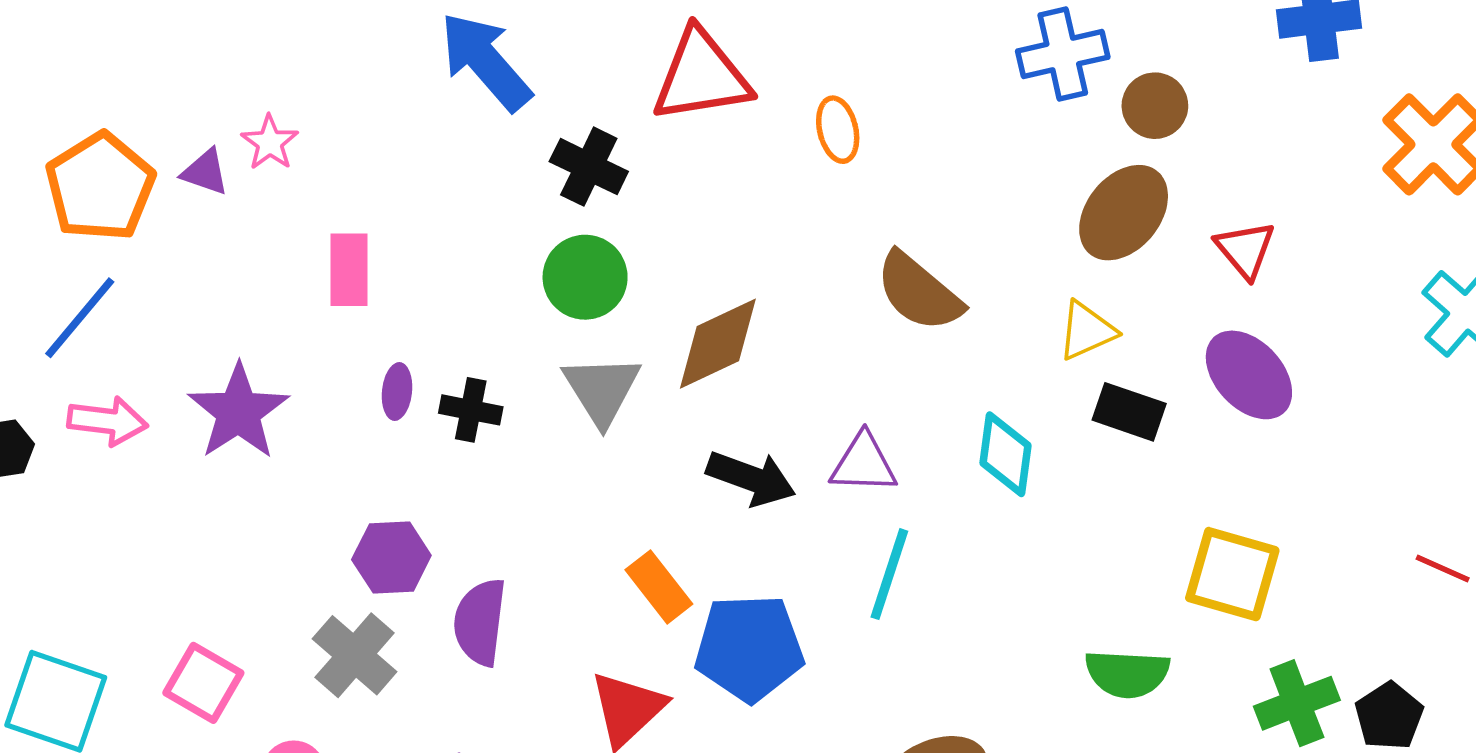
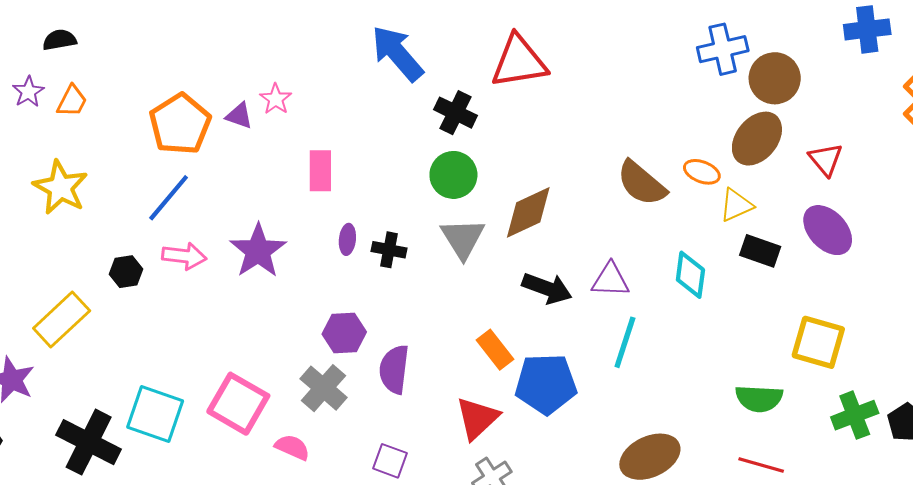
brown circle: (1155, 106) -> (775, 78), size x1.4
orange ellipse: (838, 130) -> (702, 172), moved, turned -56
pink square: (203, 683) -> (238, 404), size x1.4

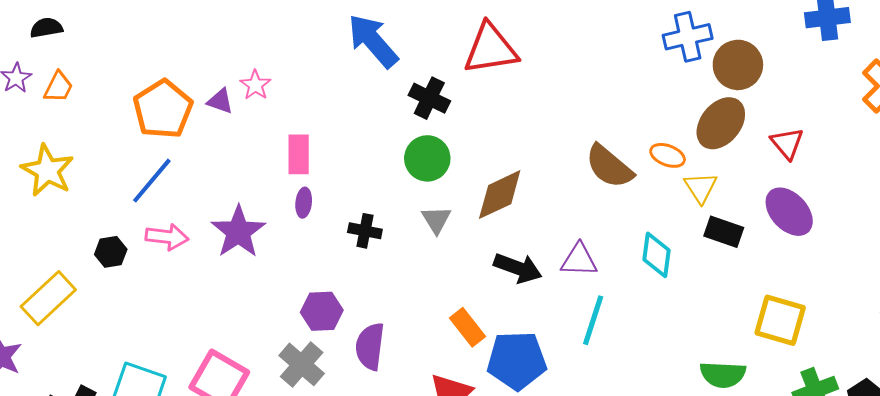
yellow triangle: (736, 205) -> (701, 188), turned -39
gray triangle: (463, 238) -> (436, 220), size x0.7
purple ellipse: (347, 239) -> (304, 203), moved

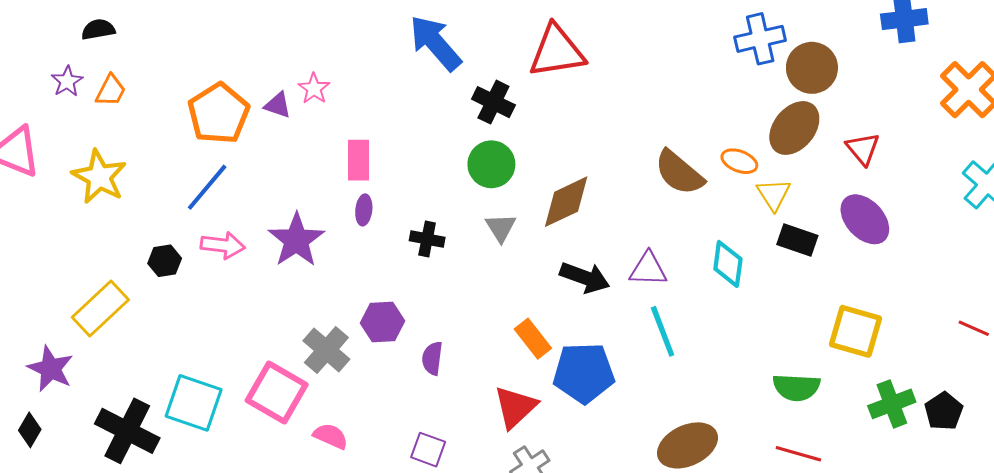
cyan line: (593, 320) -> (663, 331), turned -39
purple semicircle: (370, 346) -> (432, 358), size x0.7
gray cross: (302, 364) -> (326, 350), moved

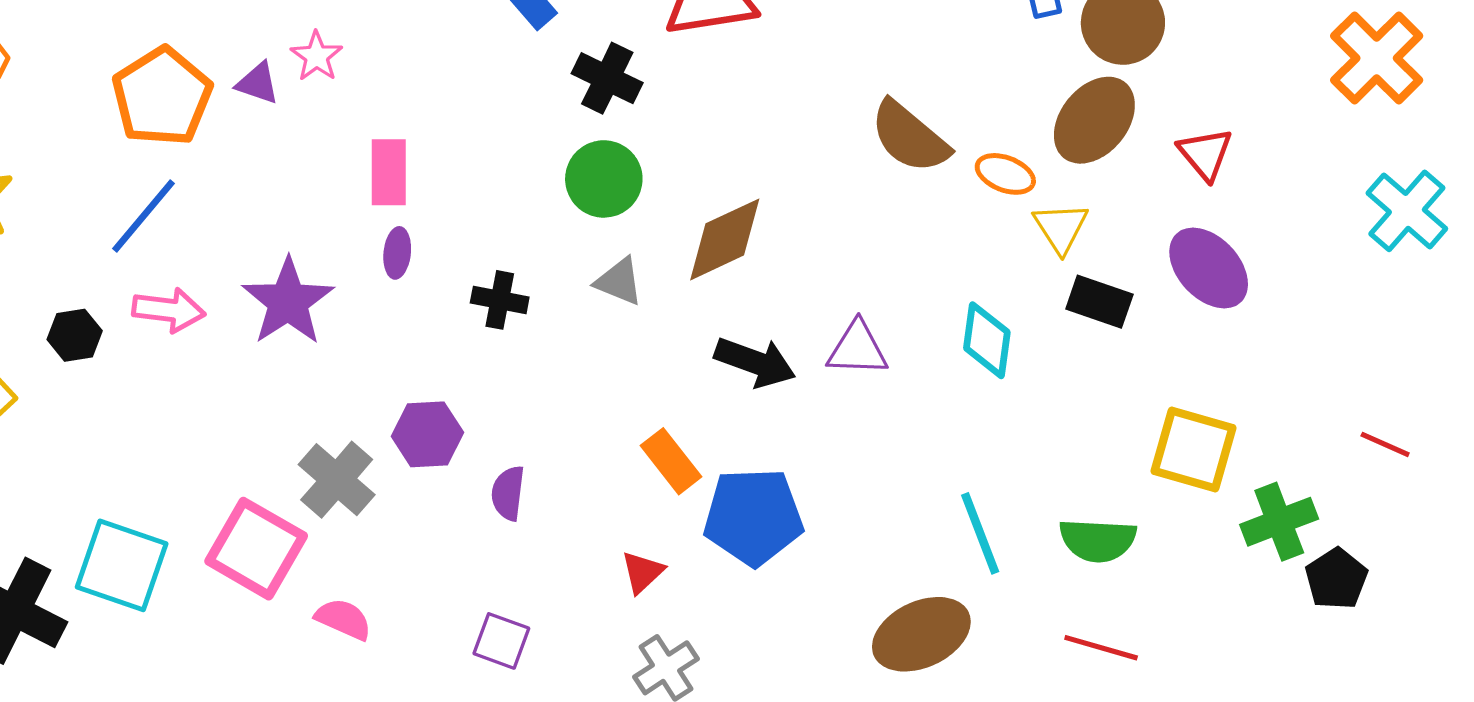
brown semicircle: (679, 173) -> (910, 137), moved
gray triangle: (501, 228) -> (619, 281), turned -36
cyan line: (663, 331) -> (980, 533), moved
green cross: (892, 404) -> (1279, 522), moved
red triangle: (515, 407) -> (642, 572), size x0.6

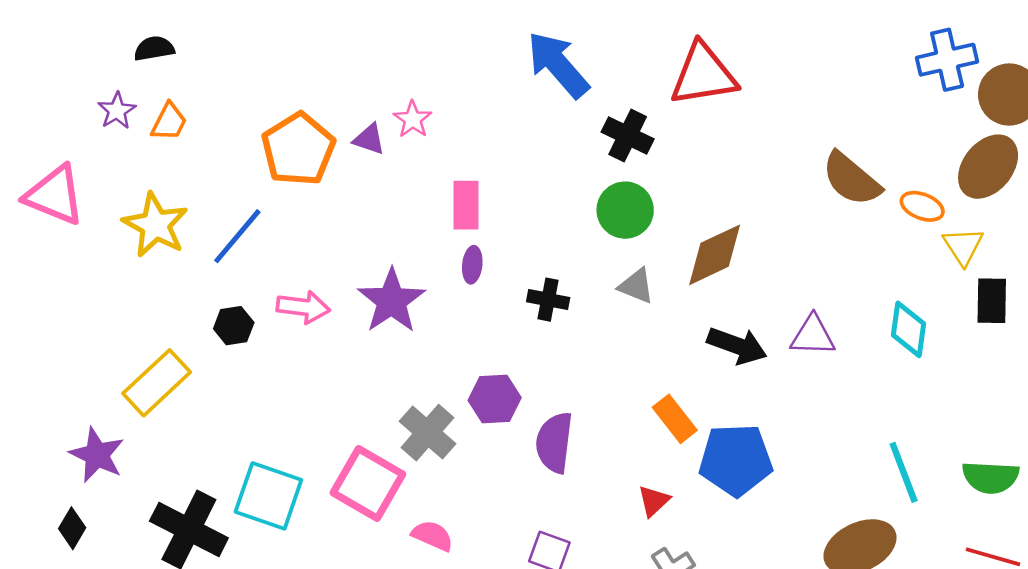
blue line: (144, 216) -> (237, 236), moved
black rectangle: (1099, 302) -> (992, 301), turned 72
purple semicircle: (508, 493) -> (554, 442), size x1.5

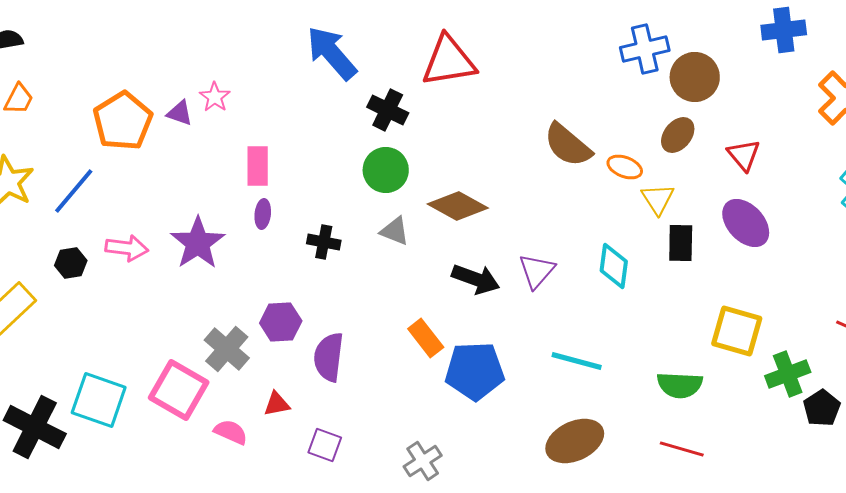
brown ellipse: (988, 167) -> (678, 135), size x0.7
brown diamond: (715, 255) -> (458, 206), turned 54
purple triangle: (813, 336) -> (537, 271), turned -51
cyan line: (904, 472) -> (577, 361), moved, turned -54
red triangle: (654, 501) -> (277, 404), moved, turned 32

